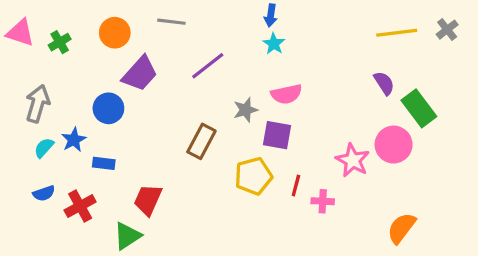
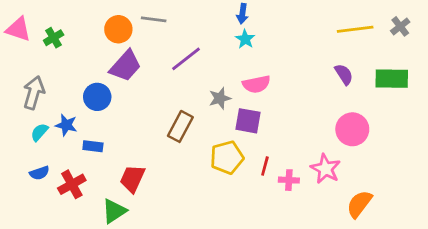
orange circle: (115, 33) -> (118, 29), moved
green rectangle: (419, 108) -> (392, 79), moved, turned -52
blue star: (74, 140) -> (66, 125), turned -30
pink star: (353, 160) -> (326, 169), moved

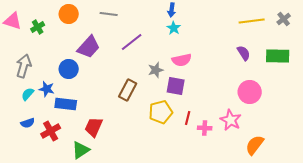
orange circle: (118, 29) -> (69, 14), moved
blue rectangle: (93, 146) -> (66, 104), size x1.5

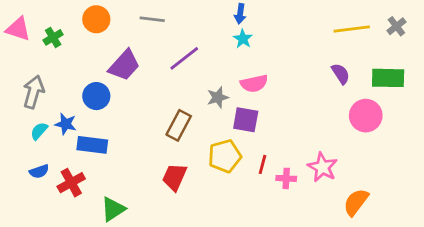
pink circle: (250, 92) -> (366, 116), moved
red trapezoid: (94, 127) -> (174, 177), moved

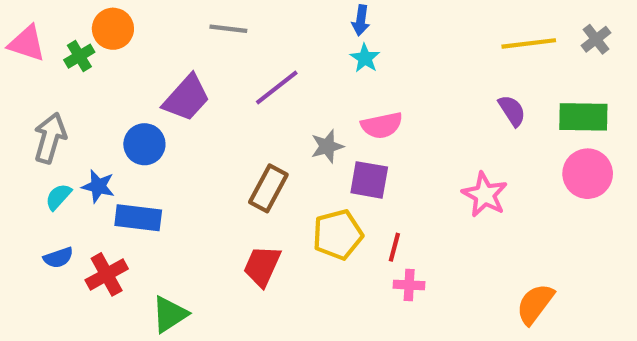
orange circle: (96, 19) -> (113, 29), moved
pink circle: (366, 116) -> (588, 174), moved
pink star: (322, 167) -> (485, 195), moved
pink cross: (286, 178) -> (409, 285), moved

